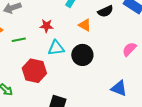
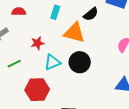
orange triangle: (85, 25) -> (74, 33), size x1.6

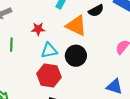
green line: (14, 64) -> (11, 45), turned -72
red hexagon: (37, 90) -> (49, 75), moved

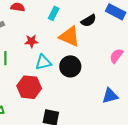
red hexagon: (49, 75) -> (29, 87), moved
blue triangle: (114, 87) -> (110, 96), turned -30

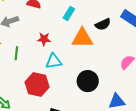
orange triangle: (69, 36) -> (82, 38), turned -30
black circle: (70, 66) -> (88, 81), moved

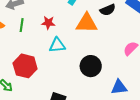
green line: (16, 53) -> (22, 25), moved
red hexagon: (37, 85) -> (25, 66), moved

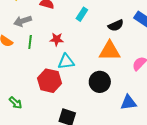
orange triangle: (87, 23) -> (110, 51), moved
red hexagon: (25, 66) -> (50, 81), moved

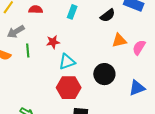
orange triangle: (110, 51) -> (119, 40), moved, size x0.7
red hexagon: (50, 81) -> (69, 88), moved

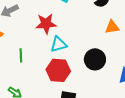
red star: (53, 42) -> (46, 24), size x1.5
green line: (28, 51) -> (21, 55), moved

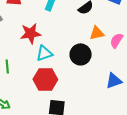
black circle: (95, 59) -> (81, 54), moved

